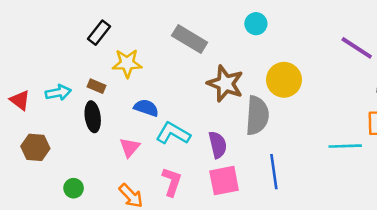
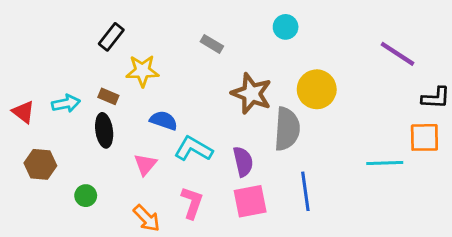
gray rectangle: (190, 39) -> (212, 44), size x0.6
green circle: (74, 188) -> (86, 196), moved

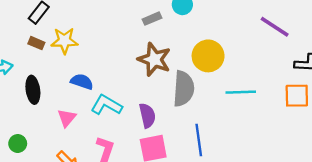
gray rectangle: (212, 44) -> (152, 19), moved, turned -54
brown rectangle: (108, 96) -> (36, 43), moved
cyan line: (385, 163) -> (241, 92), moved

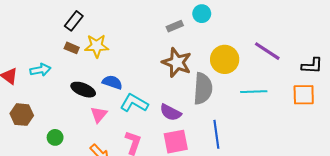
purple line: (275, 27) -> (267, 51), moved
black ellipse: (33, 90) -> (83, 90), moved, turned -60
purple semicircle: (147, 115) -> (171, 112), turned 130

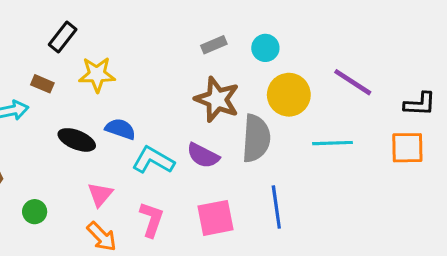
cyan circle: (202, 14) -> (265, 48), moved
brown rectangle: (72, 48) -> (42, 84), moved
purple semicircle: (171, 112) -> (203, 156), moved
pink triangle: (99, 115) -> (100, 195), moved

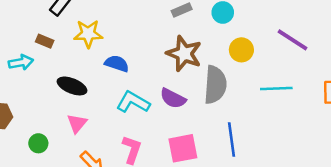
yellow circle: (289, 95) -> (241, 50), size x0.7
blue semicircle: (120, 129) -> (117, 64), moved
pink triangle: (100, 195) -> (77, 123), moved

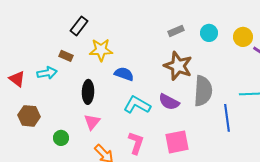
yellow circle: (241, 50) -> (243, 37), moved
black ellipse: (72, 86) -> (88, 92), turned 70
blue line: (231, 140) -> (227, 118), moved

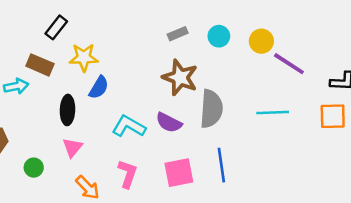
brown rectangle: (66, 56) -> (40, 65), size x1.5
blue semicircle: (124, 74) -> (99, 87), moved, turned 102
blue line: (227, 118) -> (221, 165), moved

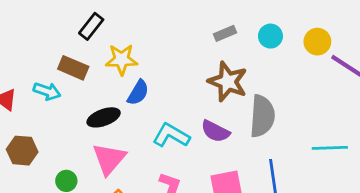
cyan arrow: (16, 86) -> (47, 91), turned 30
black ellipse: (67, 110) -> (104, 117), turned 68
cyan line: (273, 112) -> (330, 148), moved
pink triangle: (72, 148) -> (109, 159), size x1.5

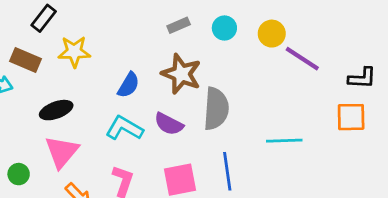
blue semicircle: (138, 93) -> (128, 85), moved

